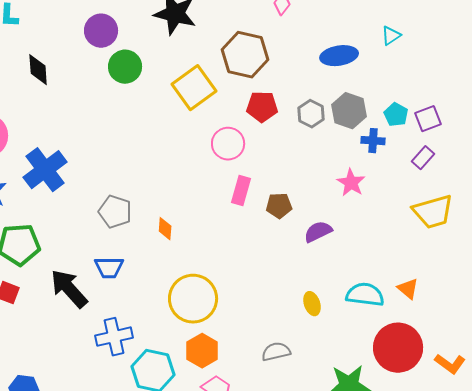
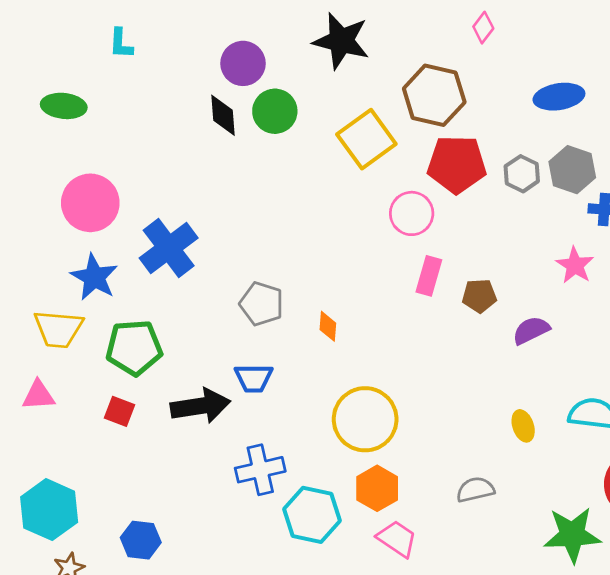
black diamond: (38, 70) -> (223, 115), moved
red pentagon: (262, 107) -> (457, 164), size x1.4
black arrow: (69, 289) -> (200, 406), turned 123

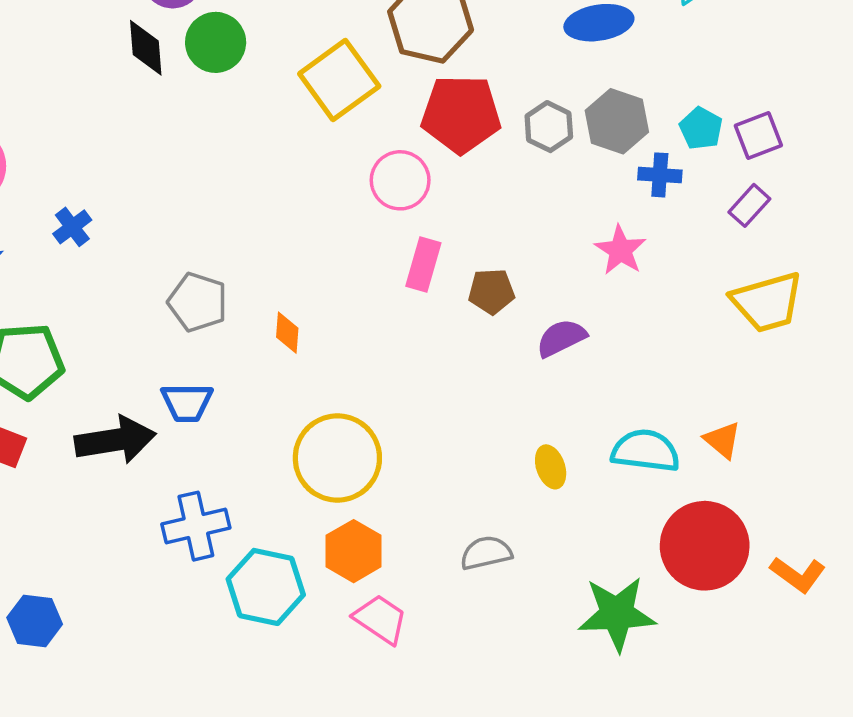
blue cross: (169, 248) -> (72, 227), size x0.5

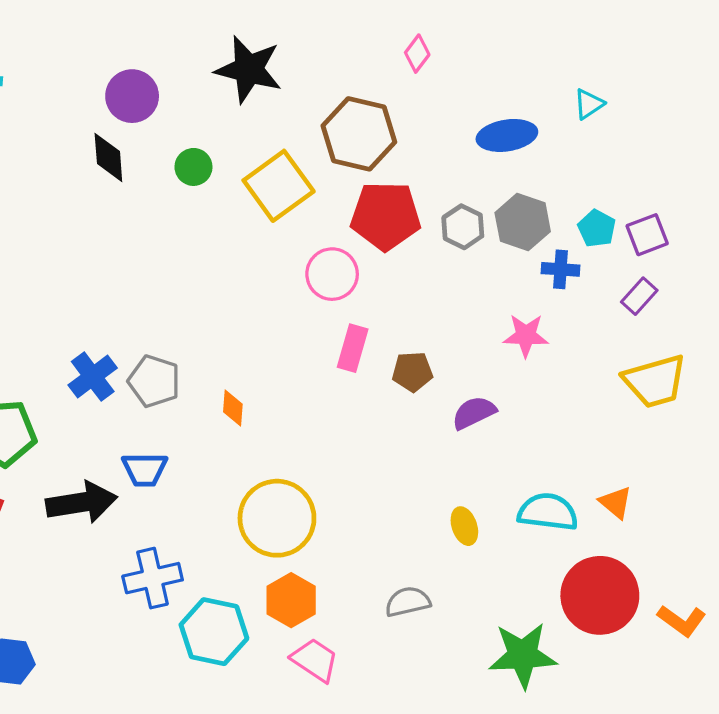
green circle: (216, 42) -> (193, 167), moved, size x0.7
blue cross: (72, 227) -> (93, 376), moved, size x1.4
pink star: (620, 250) -> (526, 335), turned -30

